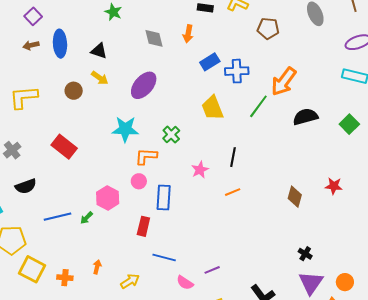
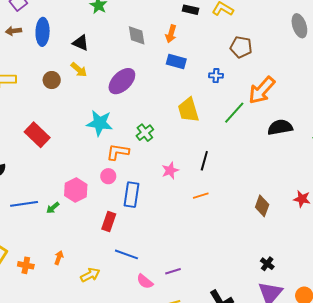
brown pentagon: (268, 28) -> (241, 47), moved
blue rectangle: (210, 62) -> (176, 61), moved, turned 42
blue cross: (237, 71) -> (216, 76), size x0.6

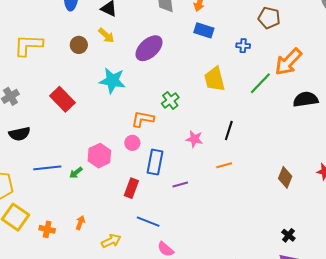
cyan star: (100, 123) -> (112, 81), moved
pink star: (170, 170) -> (194, 139), turned 30
purple line: (173, 271) -> (180, 185), moved

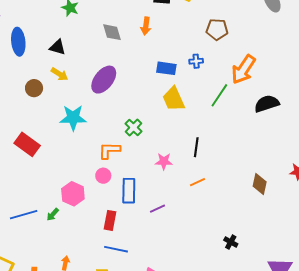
blue rectangle: (204, 30) -> (166, 68), moved
blue line: (148, 222) -> (116, 249), moved
black cross: (288, 235) -> (231, 242), moved

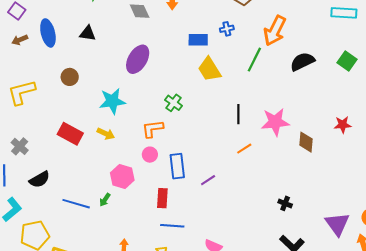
yellow arrow: (60, 74) -> (106, 134), moved
pink star: (164, 161) -> (275, 122), moved, size x1.6
blue line: (24, 215) -> (76, 204), turned 40

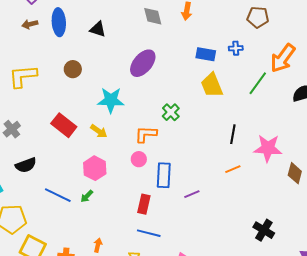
pink hexagon: (122, 177) -> (95, 168), moved
black cross: (285, 203) -> (264, 230), size x1.5

